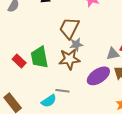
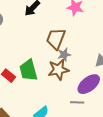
gray line: (62, 91) -> (77, 102), moved

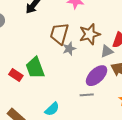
brown star: (58, 70) -> (90, 34), moved

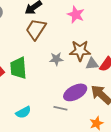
brown trapezoid: (59, 34) -> (36, 29), moved
gray triangle: (107, 51) -> (92, 64), moved

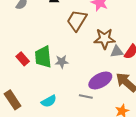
brown trapezoid: (36, 29) -> (77, 20), moved
gray star: (56, 59) -> (62, 62), moved

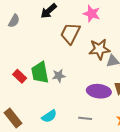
purple ellipse: (100, 80) -> (99, 91), turned 40
gray line: (86, 97) -> (85, 118), moved

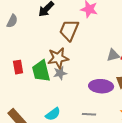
brown star: (99, 49) -> (58, 58), moved
red rectangle: (20, 76) -> (18, 67), moved, turned 40

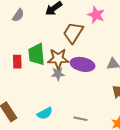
green trapezoid: (41, 71) -> (37, 54), moved
purple ellipse: (101, 86) -> (83, 64), moved

